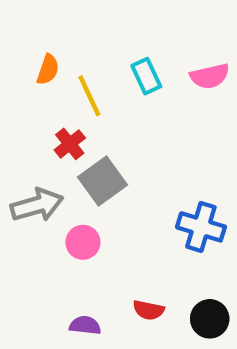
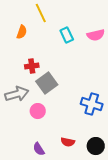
yellow line: (89, 96) -> (41, 13), moved
red cross: (70, 144) -> (32, 66), turned 32
purple semicircle: (85, 325) -> (39, 149), turned -128

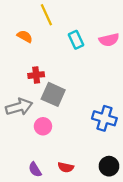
orange semicircle: (22, 32) -> (25, 36), turned -80
gray square: (47, 83) -> (53, 94), turned -30
red semicircle: (68, 142) -> (66, 167), moved
purple semicircle: (39, 149) -> (35, 170), moved

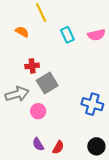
gray square: (53, 94) -> (47, 83), turned 35
red semicircle: (66, 167) -> (58, 147), turned -72
purple semicircle: (35, 170) -> (38, 144), moved

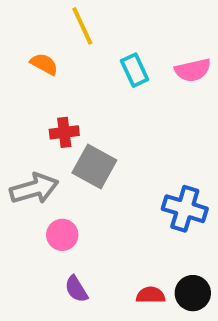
gray square: (47, 83) -> (94, 167), turned -30
pink circle: (38, 111) -> (62, 235), moved
red semicircle: (58, 147) -> (151, 295), moved, turned -120

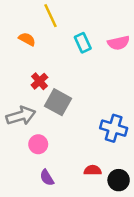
red cross: (64, 132) -> (39, 81), turned -35
red semicircle: (151, 295) -> (93, 170), moved

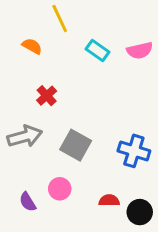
cyan rectangle: (83, 43) -> (98, 51), turned -30
gray square: (58, 102) -> (76, 145), moved
pink circle: (38, 144) -> (60, 189), moved
purple semicircle: (47, 178) -> (28, 202), moved

